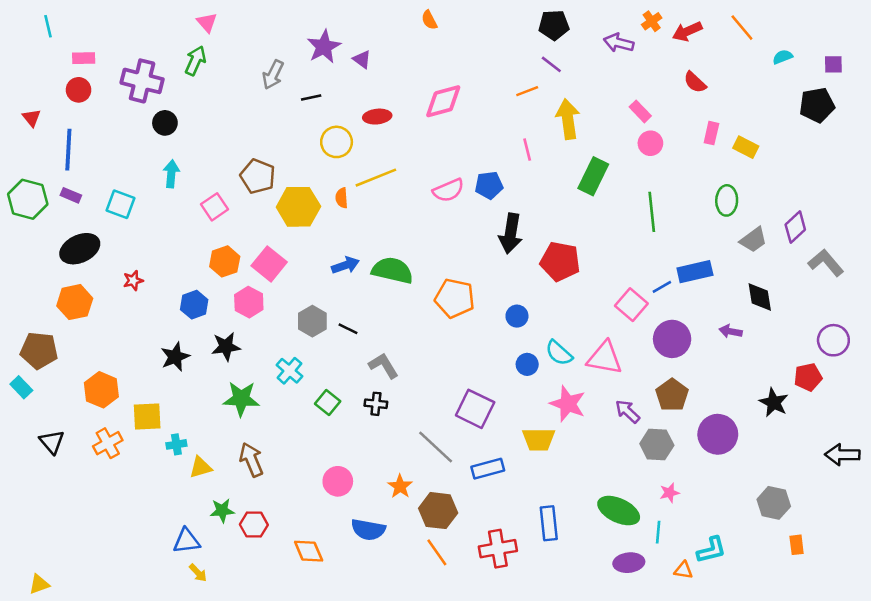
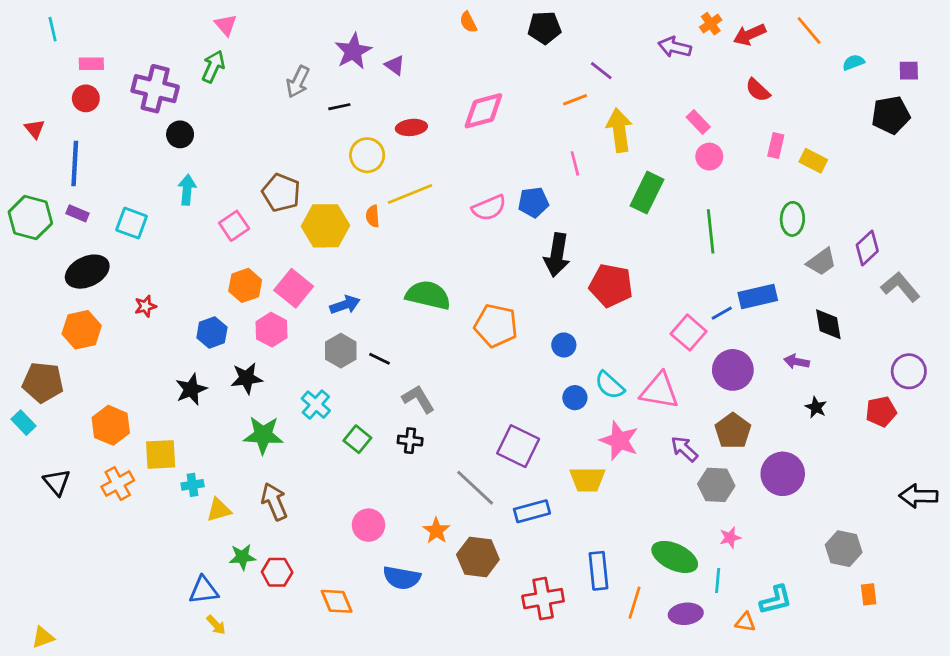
black pentagon: (554, 25) -> (544, 28), moved
blue arrow: (345, 265) -> (345, 305), moved
black star: (774, 403) -> (816, 407), moved, size x0.7
orange line: (437, 552) -> (634, 603), moved, turned 52

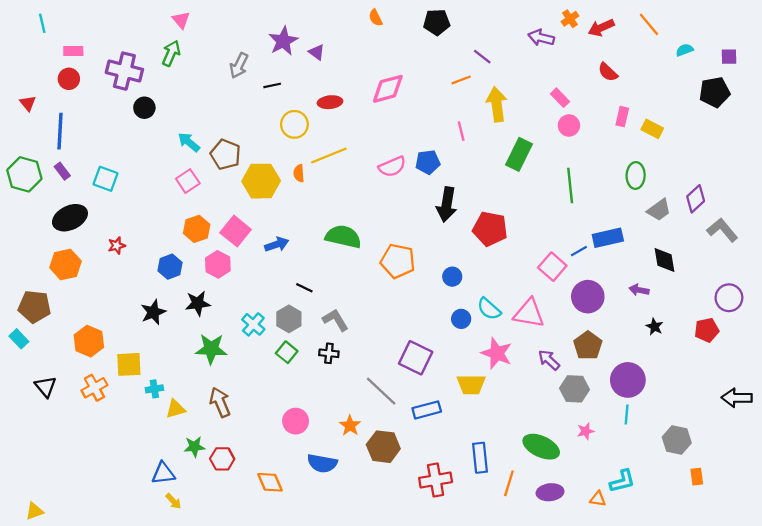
cyan arrow: (187, 190) -> (189, 142), moved, turned -55
purple rectangle: (78, 213) -> (62, 171), turned 30
gray hexagon: (341, 351) -> (289, 319), moved
cyan line: (718, 581) -> (627, 414), moved

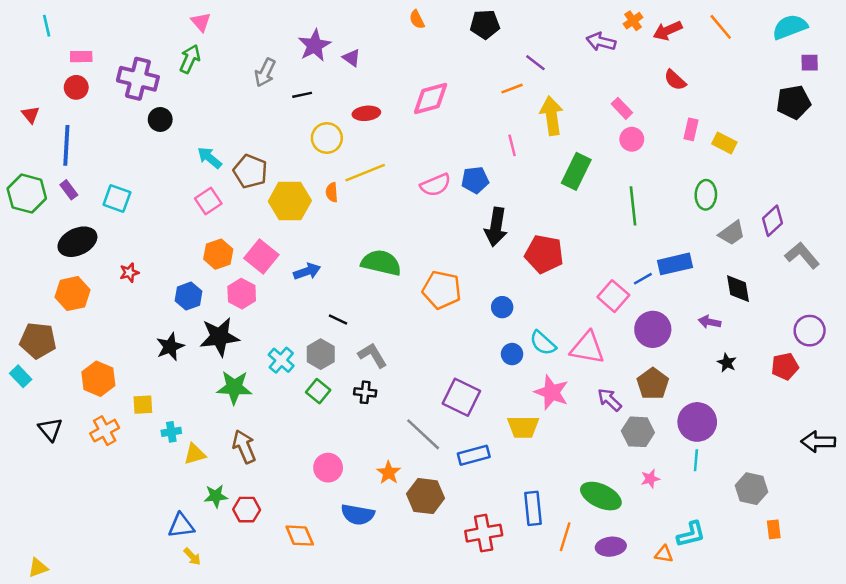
cyan semicircle: (685, 50) -> (790, 27), moved, size x1.8
black star: (198, 303) -> (219, 337), size x1.4
yellow square: (129, 364) -> (143, 405), size x0.7

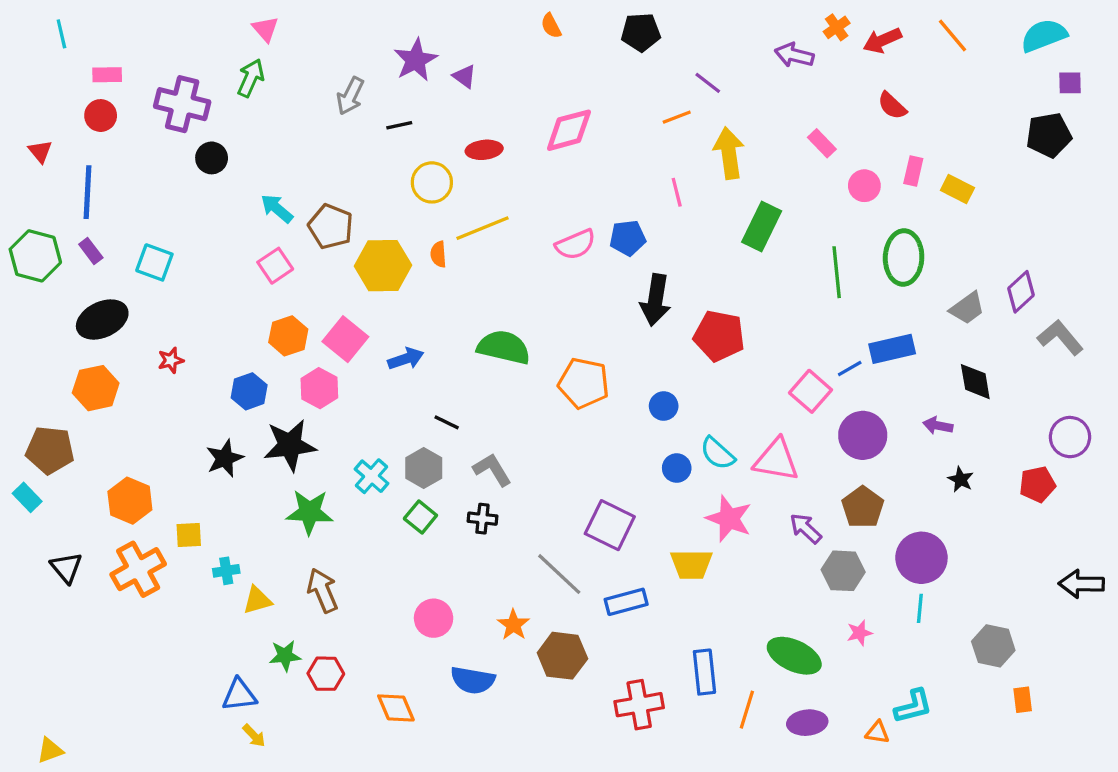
pink circle: (632, 139) -> (864, 186), moved
green ellipse: (706, 195) -> (904, 257), moved, size x1.4
orange cross: (105, 431) -> (138, 569), size x1.4

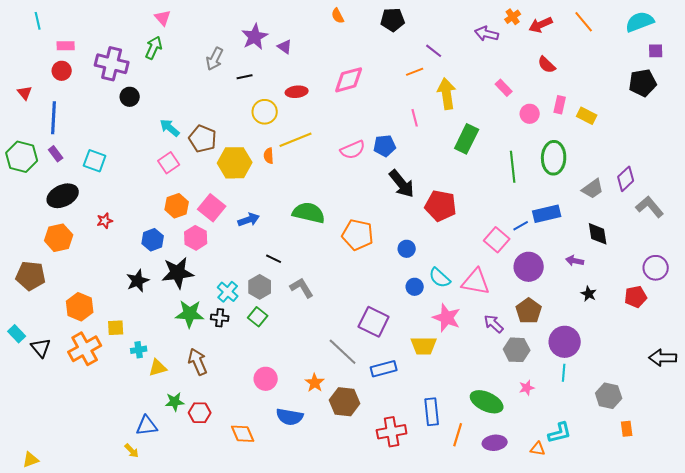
black arrow: (655, 300) -> (402, 184), turned -48
cyan rectangle: (27, 497) -> (17, 334), moved
black cross: (482, 519) -> (220, 318), moved
yellow arrow: (254, 736) -> (132, 451), moved

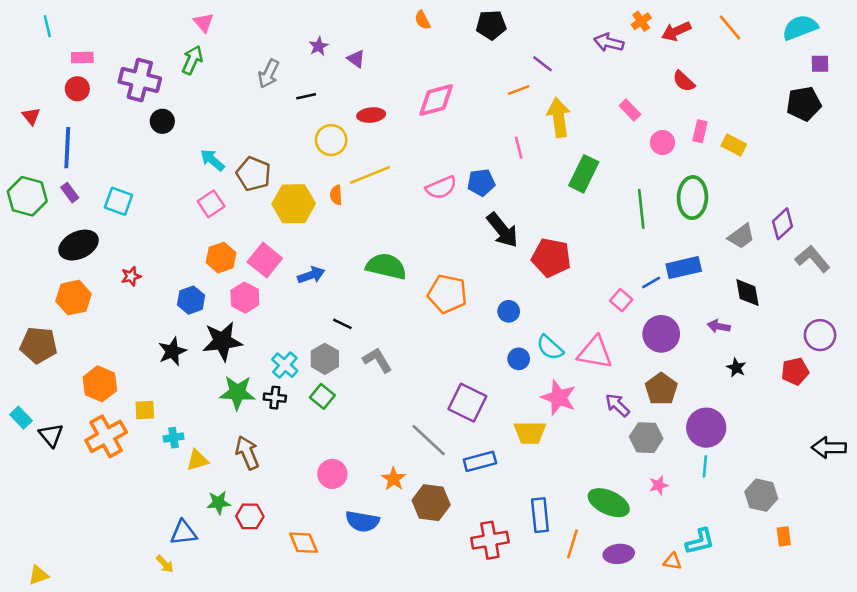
purple star: (255, 37) -> (319, 46), size x0.6
pink square: (497, 240) -> (621, 300), size x0.7

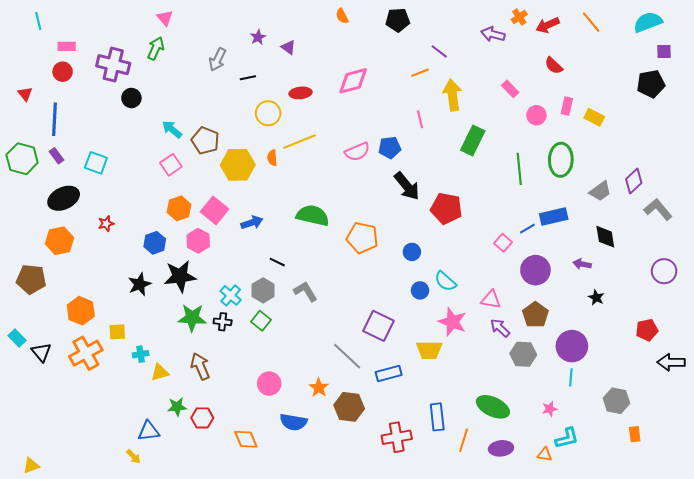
pink triangle: (595, 353) -> (491, 300), moved, size x0.7
red pentagon: (795, 371) -> (647, 330), moved
pink star: (659, 485) -> (550, 409), moved

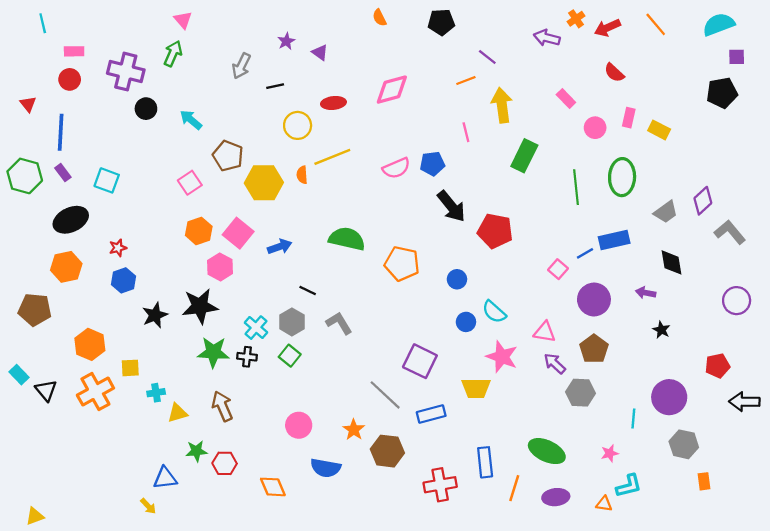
cyan arrow: (172, 129) -> (191, 120), moved
blue hexagon: (155, 243) -> (124, 280), moved
purple circle: (572, 346) -> (669, 397), moved

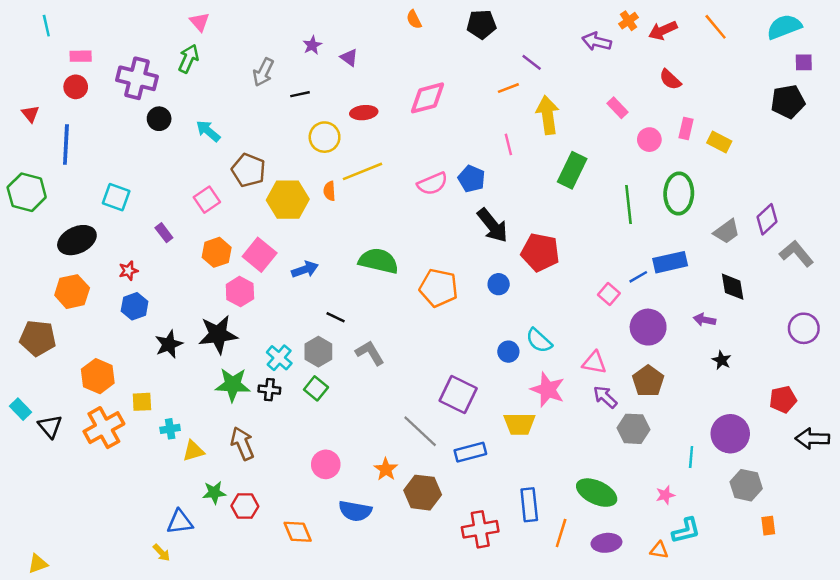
blue pentagon: (432, 164) -> (472, 179), turned 30
purple rectangle: (63, 173) -> (164, 233), moved
blue circle: (457, 279) -> (499, 284), moved

